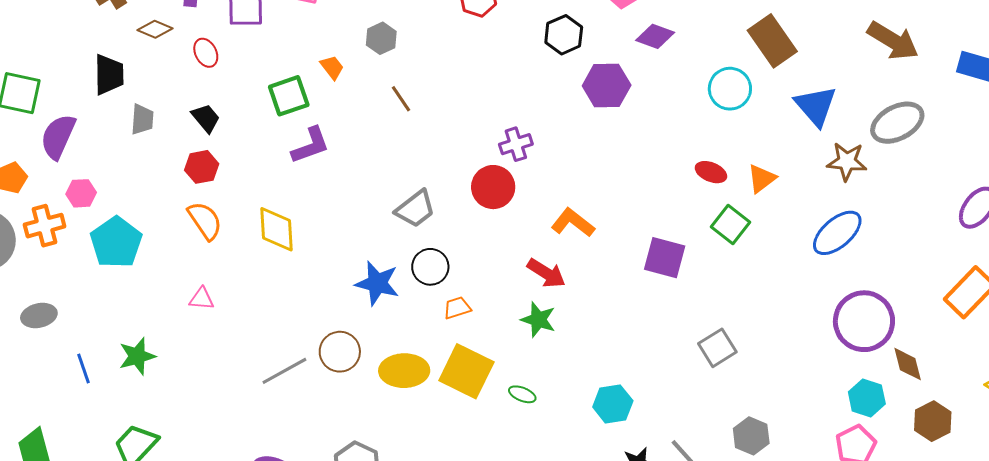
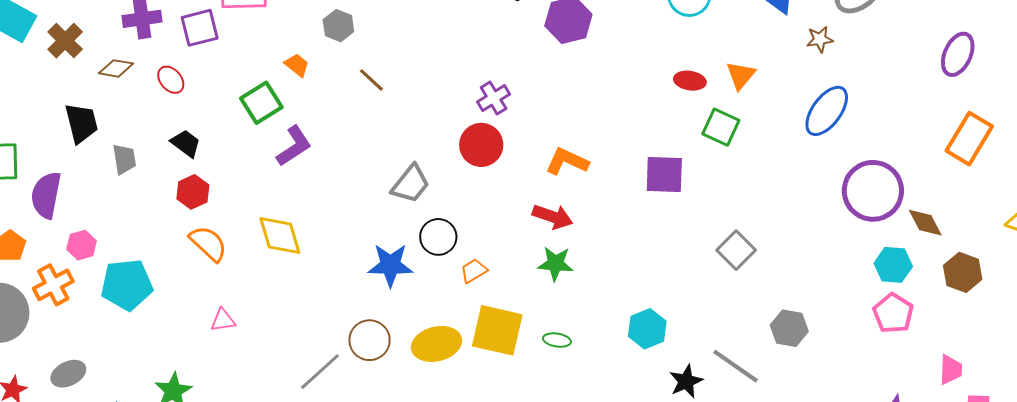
brown star: (847, 161) -> (820, 39), size x0.7
cyan pentagon: (116, 242) -> (127, 285), turned -30

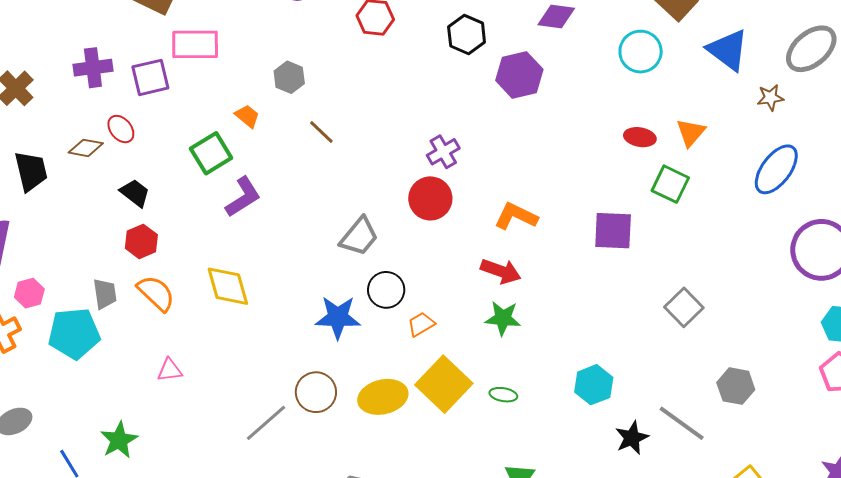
brown diamond: (116, 68) -> (86, 148), moved
gray trapezoid: (124, 159) -> (105, 294), moved
yellow square: (497, 330) -> (444, 384), turned 30

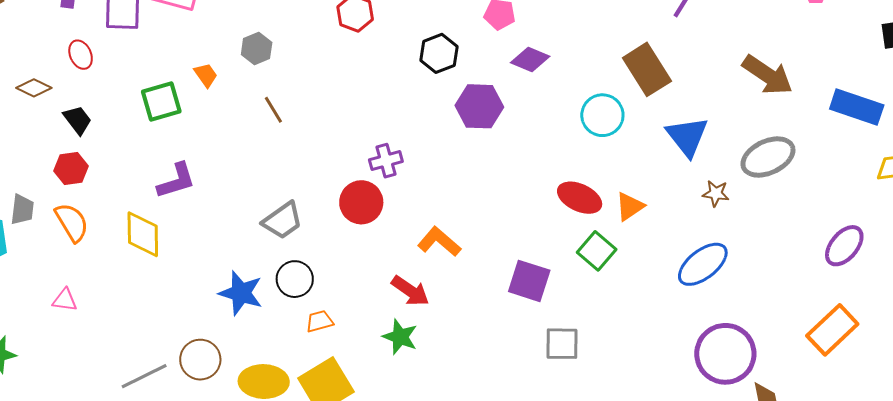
red ellipse: (640, 137) -> (580, 198), size x1.4
brown diamond: (86, 148) -> (34, 88), moved
purple L-shape: (243, 197) -> (176, 181), moved
gray square: (684, 307) -> (562, 344), moved, turned 30

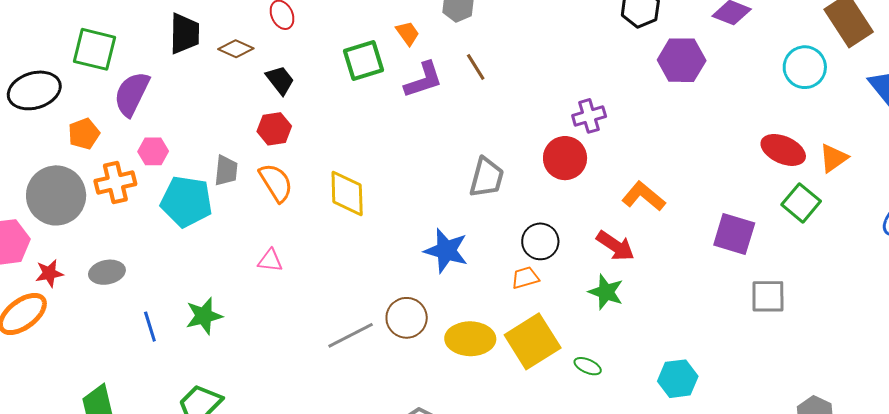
purple L-shape: (176, 181) -> (423, 80), moved
gray trapezoid: (283, 220) -> (487, 177), turned -39
black circle: (295, 279) -> (540, 241), moved

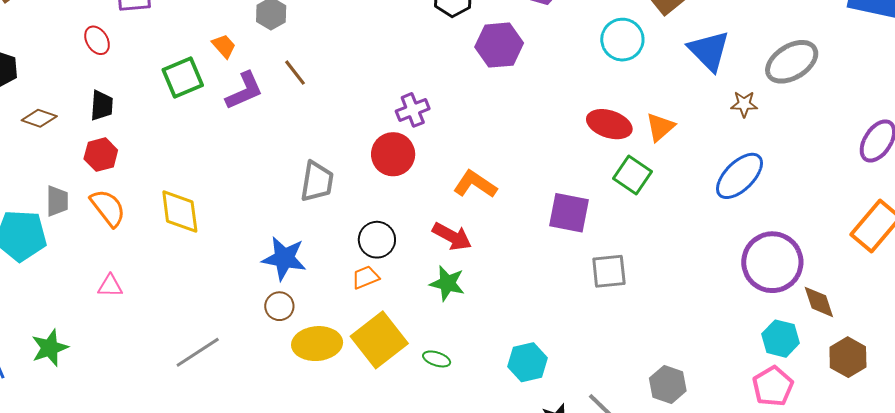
brown diamond: (236, 49) -> (39, 118), moved
black trapezoid: (280, 80) -> (102, 106), turned 48
brown circle: (407, 318) -> (279, 306), moved, size x0.7

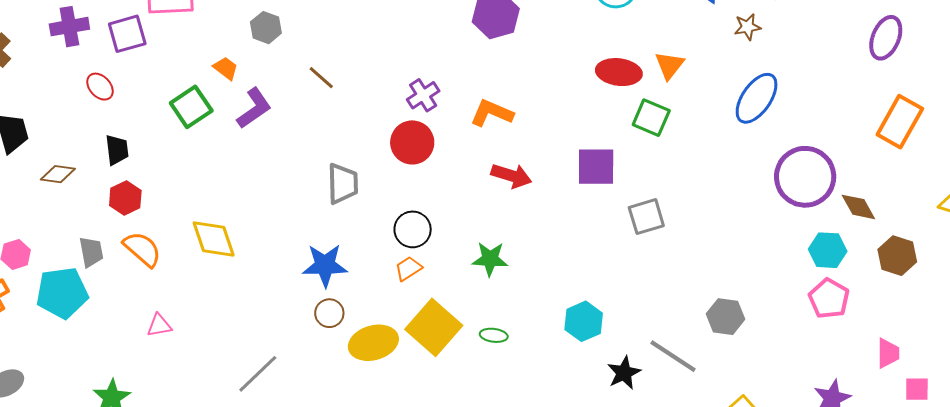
brown line: (295, 73) -> (321, 78), moved
orange L-shape: (475, 184) -> (492, 113), moved
red arrow: (452, 236) -> (511, 176), moved

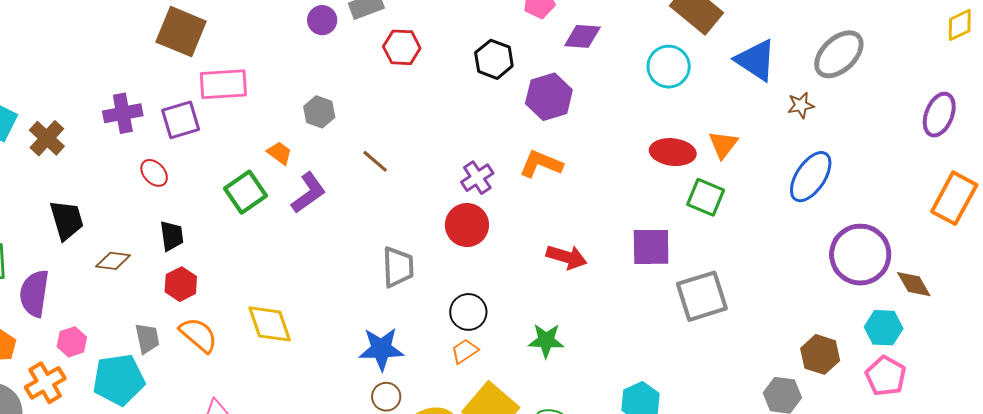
orange L-shape: (492, 113) -> (541, 164), moved
gray square: (646, 217) -> (702, 296), size x1.4
brown hexagon: (897, 256) -> (820, 354), moved

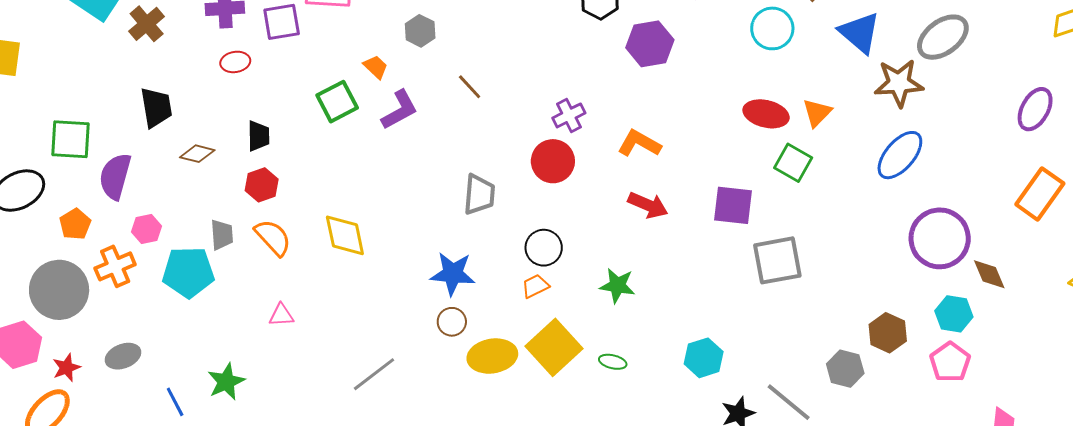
brown star: (801, 105) -> (899, 83), size x1.8
orange L-shape: (541, 164) -> (639, 143), moved
red ellipse: (154, 173) -> (235, 62), moved, turned -64

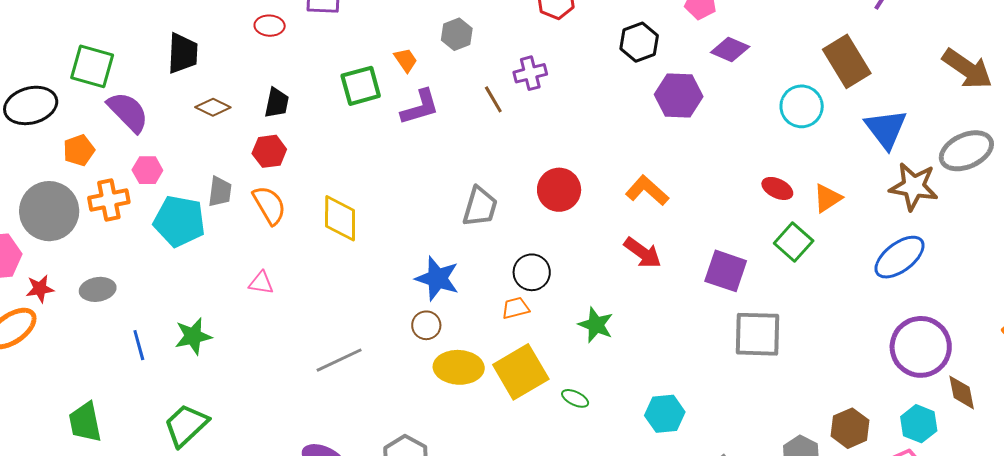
red ellipse: (766, 114) -> (777, 188), size x0.7
purple cross: (569, 115) -> (530, 73), moved
purple semicircle: (115, 176) -> (128, 112), turned 108

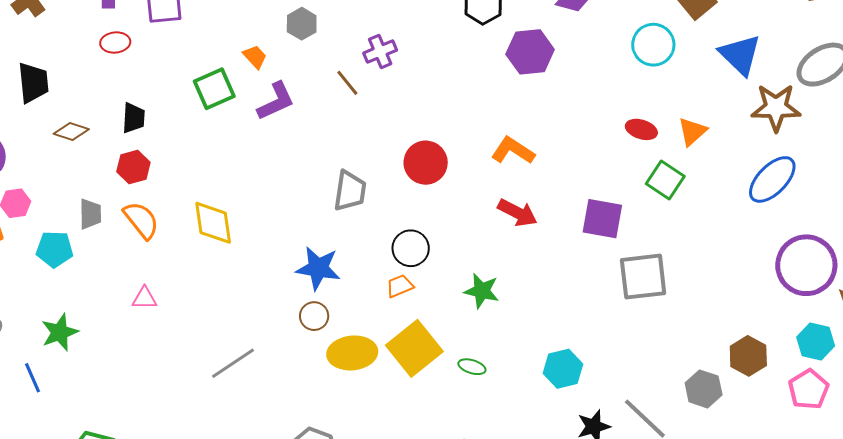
cyan pentagon: (179, 221) -> (55, 249), size x0.7
green star: (193, 336) -> (60, 332), moved

